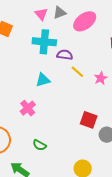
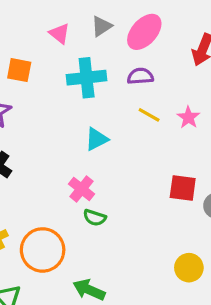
pink triangle: (41, 14) -> (59, 33), moved
purple semicircle: (65, 55) -> (140, 76), moved
green semicircle: (40, 145) -> (95, 218), moved

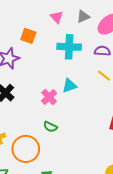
pink cross: (82, 189) -> (49, 97), moved
green semicircle: (95, 218) -> (50, 127), moved

